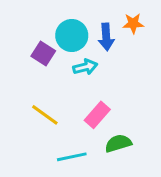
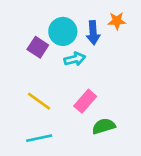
cyan line: (72, 157) -> (39, 138), moved

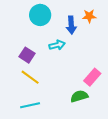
cyan circle: (63, 31) -> (40, 15), moved
purple square: (38, 47) -> (27, 55), moved
pink rectangle: (85, 101) -> (92, 77), moved

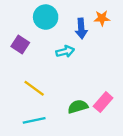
purple square: (27, 55) -> (20, 45), moved
pink rectangle: (92, 77) -> (103, 102), moved
green semicircle: (79, 96) -> (78, 107), moved

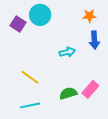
blue arrow: (81, 29) -> (94, 40), moved
purple square: (20, 45) -> (18, 24), moved
cyan arrow: (65, 51) -> (67, 52), moved

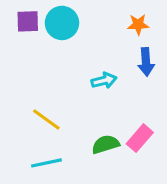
purple square: (18, 24) -> (28, 21), moved, turned -35

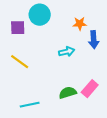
purple square: (28, 21) -> (18, 28), moved
orange star: (138, 25) -> (80, 24), moved
yellow line: (46, 119) -> (20, 62), moved

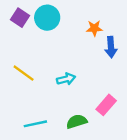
purple square: (18, 28) -> (20, 18), moved, turned 35
cyan arrow: (67, 52) -> (66, 79), moved
green semicircle: (68, 93) -> (77, 121), moved

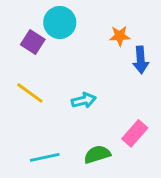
purple square: (20, 18) -> (33, 42), moved

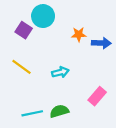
orange star: (120, 36) -> (79, 34), moved
blue arrow: (141, 60) -> (101, 43), turned -84
green semicircle: (97, 154) -> (59, 111), moved

